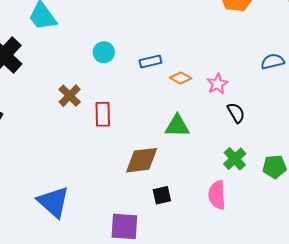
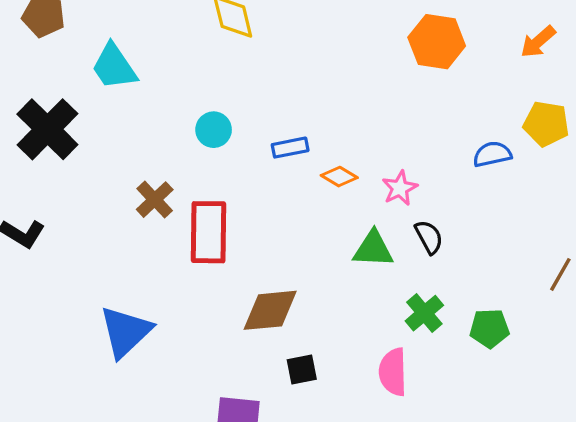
red rectangle: (103, 114) -> (208, 232), size x1.5
green triangle: (177, 126) -> (373, 249), moved
blue triangle: (53, 202) -> (126, 332), moved, turned 33

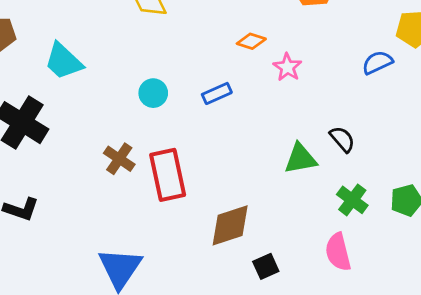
orange diamond: (339, 177) -> (251, 41), moved
pink star: (400, 188) -> (287, 67), moved

